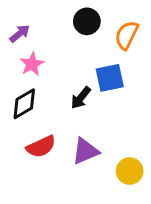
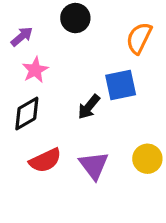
black circle: (87, 21) -> (75, 18), moved
purple triangle: (85, 151) -> (94, 165), turned -44
yellow circle: (130, 171) -> (147, 159), moved

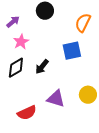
black arrow: (89, 107) -> (42, 67), moved
red semicircle: (45, 160) -> (27, 113), moved
purple triangle: (94, 165) -> (56, 99), turned -36

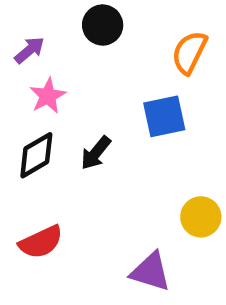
purple triangle: (56, 99) -> (151, 272), moved
red semicircle: (27, 113) -> (41, 242), moved

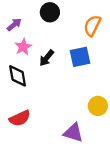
black arrow: (96, 153) -> (47, 58), moved
black diamond: (36, 155) -> (18, 76), turned -70

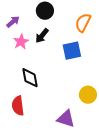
black arrow: (47, 58) -> (42, 36), moved
black diamond: (18, 76) -> (30, 78), moved
red semicircle: (20, 118) -> (18, 106), turned 108

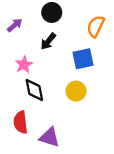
pink star: (21, 42) -> (24, 64), moved
yellow circle: (88, 95) -> (76, 91), moved
purple triangle: (66, 119) -> (49, 137), moved

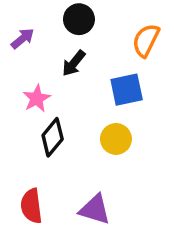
black diamond: (34, 90) -> (53, 137), turned 50
red semicircle: (21, 122) -> (31, 206), moved
purple triangle: (49, 137) -> (95, 209), moved

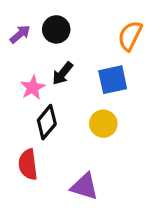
black circle: (79, 19) -> (56, 29), moved
black arrow: (74, 63) -> (62, 73), moved
red semicircle: (31, 206) -> (28, 164), moved

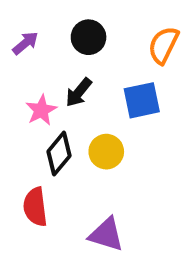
black circle: (56, 29) -> (89, 37), moved
yellow circle: (103, 124) -> (106, 152), moved

